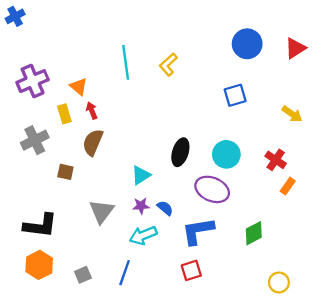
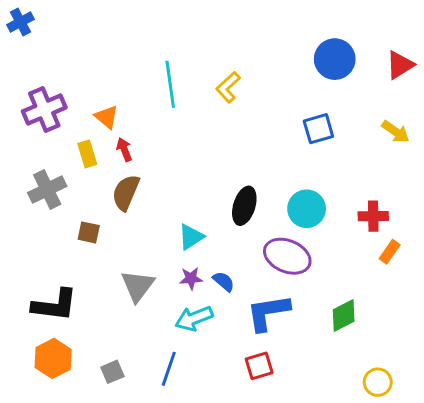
yellow arrow: (292, 114) -> (395, 132), moved
red cross: (276, 160) -> (373, 216), turned -35

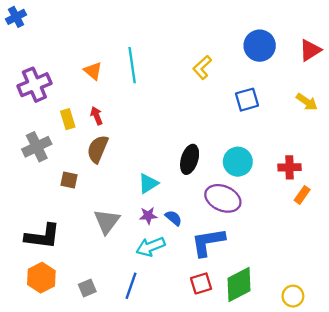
yellow L-shape: (228, 87) -> (202, 67), moved
orange triangle: (106, 117) -> (93, 71), moved
green diamond: (344, 315) -> (239, 285), moved, size x1.4

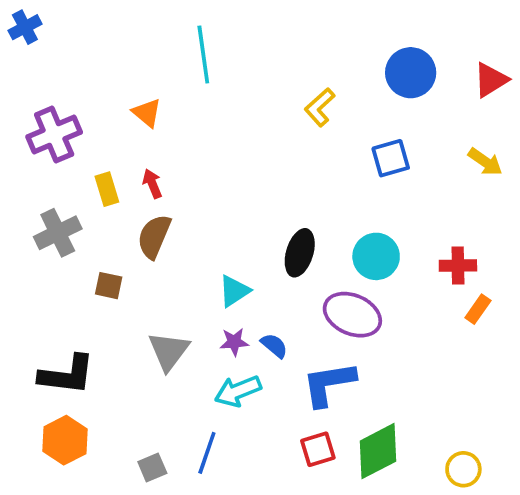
cyan line: (132, 65) -> (203, 54), moved
gray square: (87, 288) -> (152, 467), moved

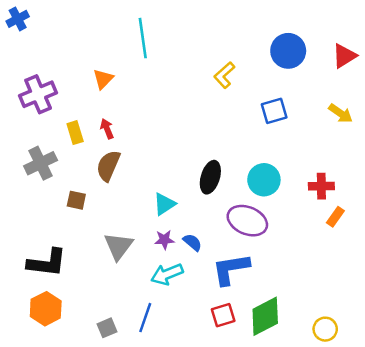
orange triangle: (147, 113) -> (103, 79), turned 35

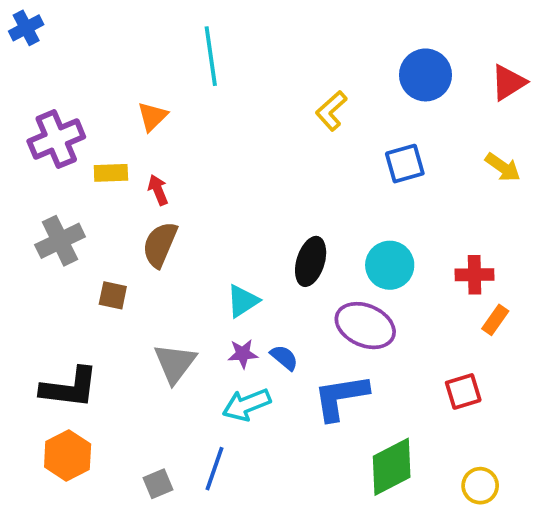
yellow rectangle: (75, 133) -> (111, 173), moved, turned -75
red square: (223, 315) -> (463, 391), moved

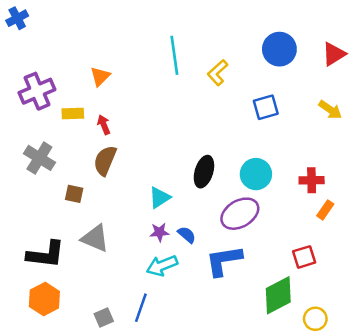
cyan line: (211, 56) -> (174, 55), moved
gray cross: (60, 241) -> (39, 158), turned -32
purple ellipse: (365, 326) -> (240, 214), turned -54
gray triangle: (175, 363) -> (95, 238), moved, turned -44
green diamond: (392, 467) -> (278, 295), moved

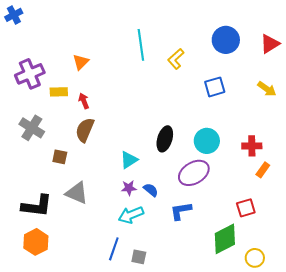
blue L-shape: (224, 261) -> (181, 211), size x0.7
gray square: (104, 318) -> (139, 257), moved, turned 35

